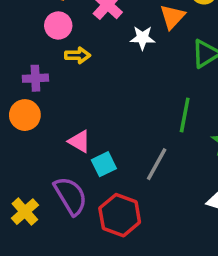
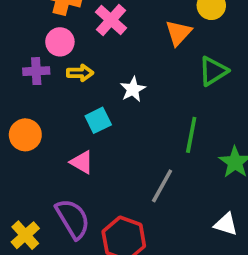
white star: (143, 38) -> (133, 89), moved, turned -30
purple cross: (35, 78) -> (36, 71), moved
cyan square: (104, 164) -> (98, 120), moved

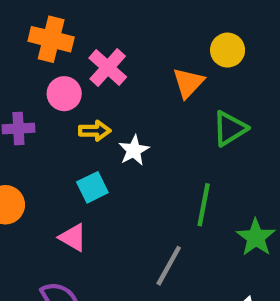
pink circle: (60, 42) -> (64, 94), moved
yellow arrow: (80, 73) -> (95, 131), moved

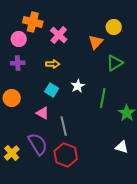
pink circle: (64, 94) -> (19, 39), moved
white star: (134, 150) -> (78, 86), moved
cyan square: (92, 187) -> (52, 90), turned -32
gray line: (169, 266) -> (64, 126), moved, turned -42

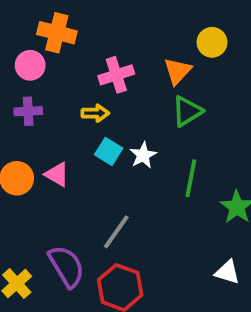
pink cross: (59, 35) -> (116, 75), moved, turned 30
green triangle: (115, 63) -> (187, 111), moved
cyan square: (52, 90) -> (109, 151), moved
pink triangle: (43, 113) -> (57, 174), moved
gray line: (64, 126) -> (116, 232), turned 48

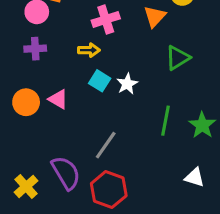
green triangle: (187, 111) -> (178, 58), moved
green line: (191, 178) -> (165, 121), moved

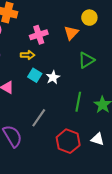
red hexagon: (109, 190) -> (68, 141), moved

